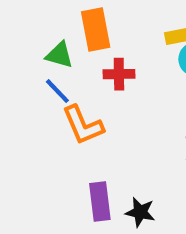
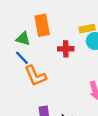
red cross: (119, 74) -> (66, 49), moved

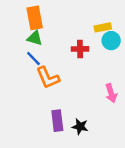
orange rectangle: (42, 25) -> (35, 18), moved

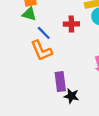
blue line: (33, 58) -> (44, 33), moved
purple rectangle: (57, 121) -> (60, 82), moved

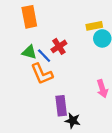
green triangle: (29, 14) -> (29, 52), moved
red cross: (71, 24) -> (59, 46), moved, turned -32

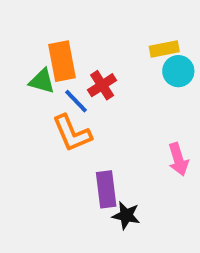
orange rectangle: (29, 17) -> (62, 61), moved
green triangle: (29, 52) -> (42, 81), moved

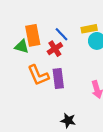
blue line: (76, 101) -> (61, 34), moved
purple rectangle: (106, 189) -> (58, 79), moved

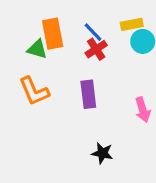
red cross: (55, 49) -> (96, 49), moved
orange L-shape: (38, 75) -> (34, 91), moved

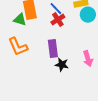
black star: (102, 153) -> (62, 65), moved

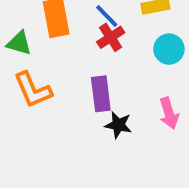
cyan circle: (88, 15) -> (169, 49), moved
green triangle: (20, 20) -> (19, 43), moved

